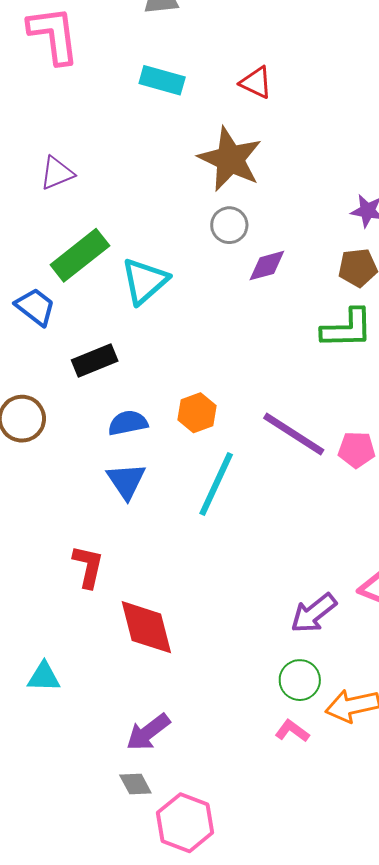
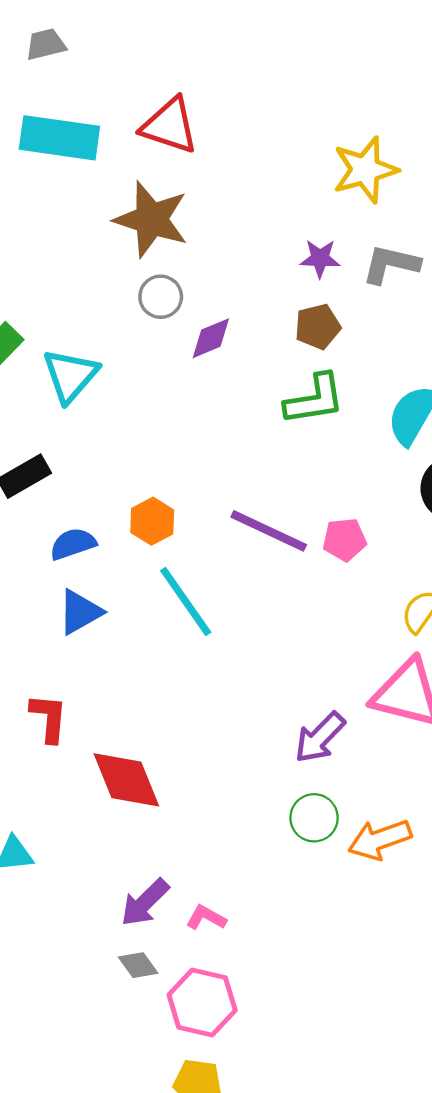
cyan rectangle: (162, 80) -> (59, 138), size x1.5
red triangle: (256, 82) -> (170, 126), size x1.5
blue triangle: (126, 481) -> (80, 612), turned 42
cyan line: (216, 484) -> (186, 602), turned -52
pink L-shape: (292, 731) -> (206, 918), moved

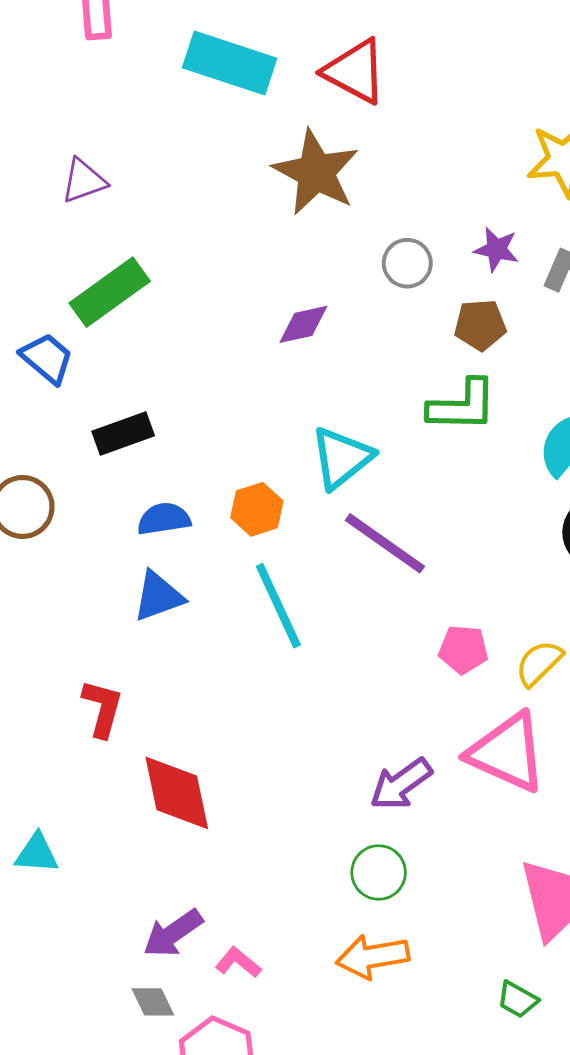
gray circle: (161, 297) -> (407, 263), moved
purple diamond: (211, 338) -> (303, 324), moved
cyan triangle: (70, 375) -> (341, 458), moved
pink pentagon: (345, 540) -> (463, 649), moved
orange arrow: (380, 840) -> (373, 957), moved

